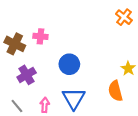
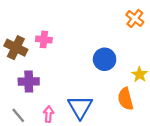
blue circle: (69, 64) -> (105, 59), moved
purple cross: (27, 75) -> (29, 81), turned 30

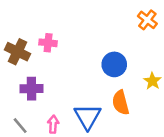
orange semicircle: (126, 99) -> (121, 103), moved

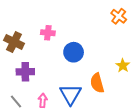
pink cross: (48, 43) -> (48, 33), moved
blue circle: (114, 64) -> (74, 52), moved

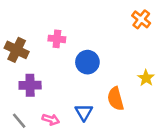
blue triangle: (70, 94) -> (84, 112), size x0.7
pink arrow: (43, 100) -> (51, 119), turned 104

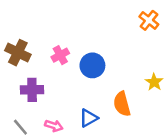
pink cross: (57, 39) -> (60, 55), moved, turned -35
blue triangle: (84, 112) -> (89, 118), turned 30

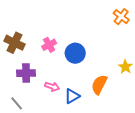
orange semicircle: (122, 104) -> (99, 85), turned 42
pink arrow: (54, 126) -> (52, 87), moved

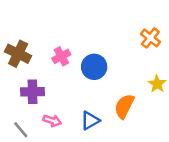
orange cross: (121, 17) -> (150, 38), moved
pink arrow: (52, 87) -> (52, 121), moved

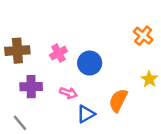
brown cross: (18, 54) -> (17, 51), turned -30
pink arrow: (52, 121) -> (68, 93), moved

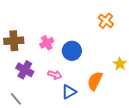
orange cross: (143, 36) -> (106, 21), moved
purple cross: (31, 87) -> (25, 70), turned 30

